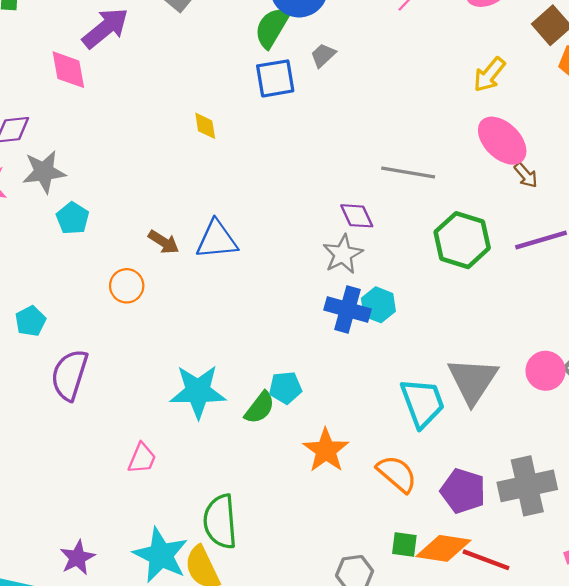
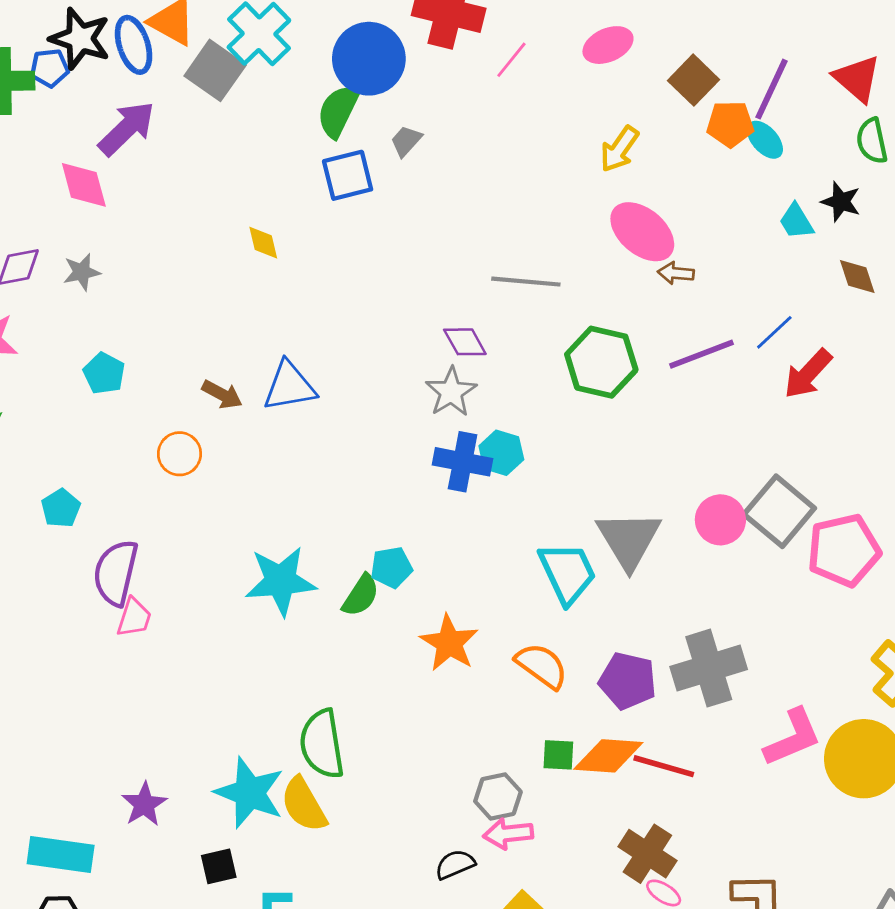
gray star: (44, 172) -> (82, 272), moved, size x0.7
brown arrow: (526, 175) -> (676, 273), turned 140
pink trapezoid: (142, 458) -> (134, 617), moved

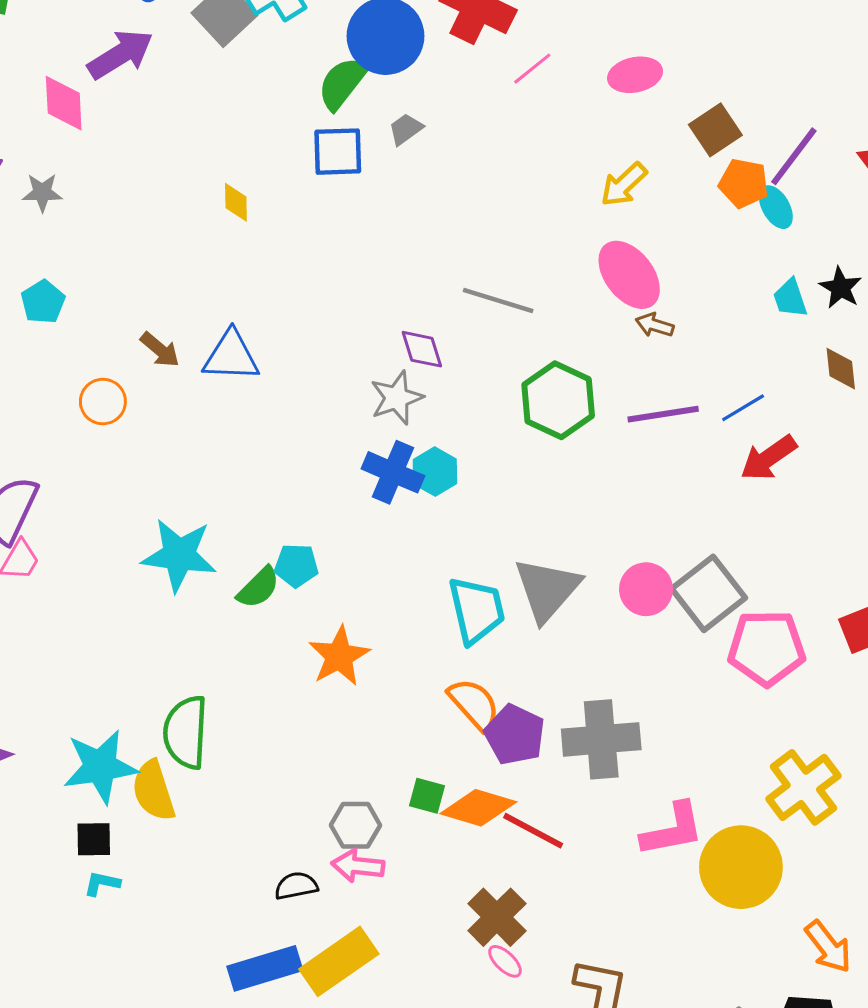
orange semicircle: (542, 666) -> (474, 704), moved
cyan star: (250, 793) -> (100, 767), turned 30
black square: (219, 866) -> (94, 839), moved

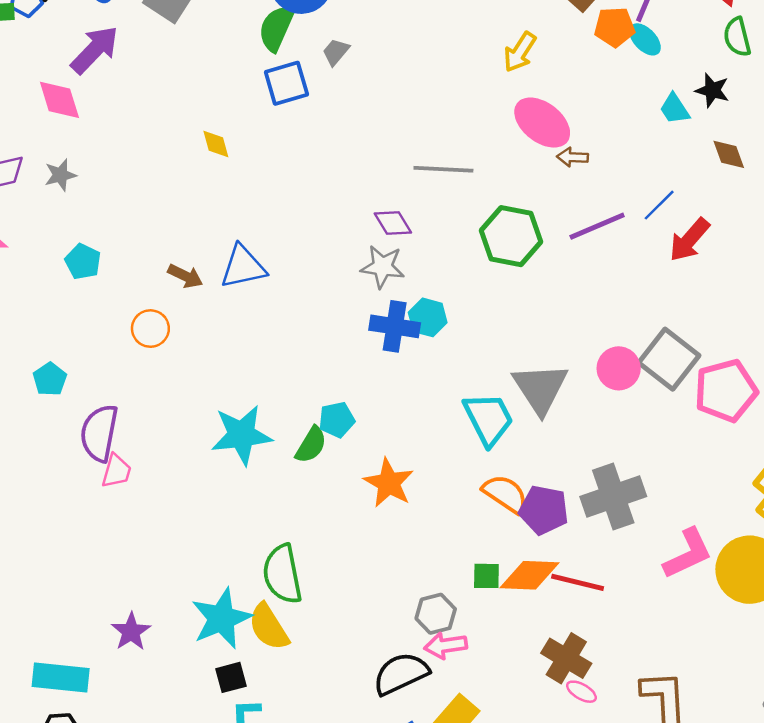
gray star: (397, 398) -> (383, 267), turned -30
black semicircle: (296, 886) -> (401, 674), size x1.6

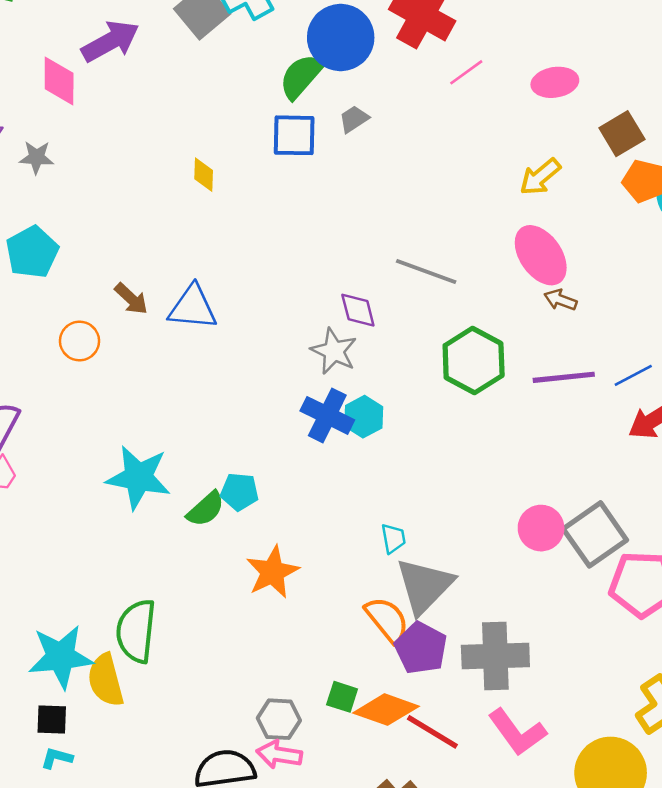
cyan pentagon: (83, 262) -> (32, 252), size x1.4
gray triangle: (540, 388) -> (424, 586), moved
cyan trapezoid: (488, 419) -> (393, 538), size x0.5
pink L-shape: (688, 554) -> (517, 732), moved, turned 62

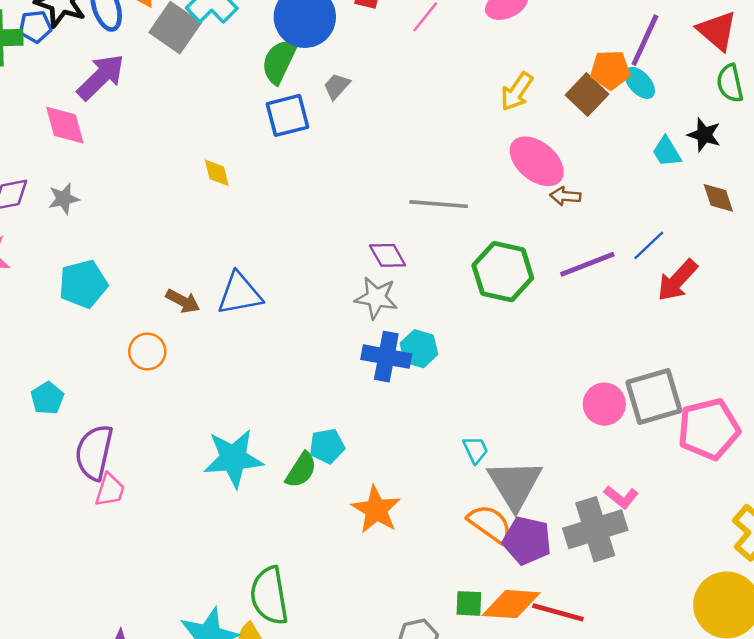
brown square: (622, 134) -> (587, 95), moved
cyan pentagon: (32, 252) -> (83, 284), turned 30
gray square: (595, 534) -> (654, 396), turned 34
pink L-shape: (517, 732) -> (621, 497), moved, size x0.6

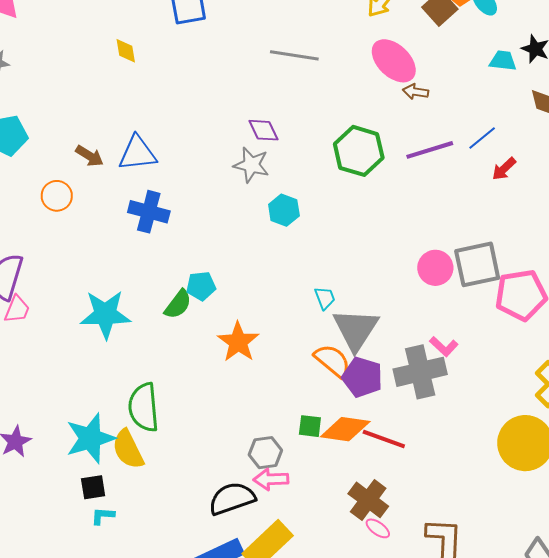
cyan trapezoid: (667, 152) -> (503, 61), turned 124
gray line: (439, 204) -> (294, 55), moved
red arrow: (677, 280) -> (504, 169), size x0.7
blue cross: (386, 357) -> (149, 212), moved
cyan star: (233, 458) -> (105, 314), moved

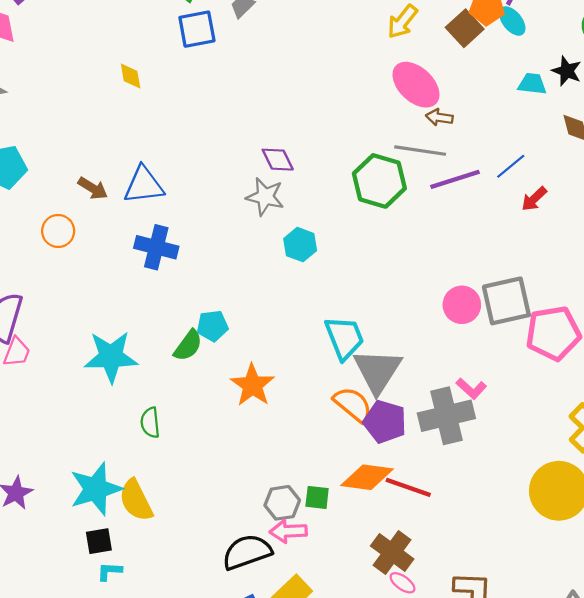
gray line: (294, 55) -> (420, 151), moved
cyan trapezoid: (325, 298) -> (344, 338), size x1.8
green semicircle: (144, 407) -> (150, 423), moved, size x0.6
green square: (310, 426) -> (317, 497), moved

